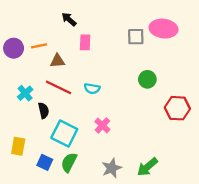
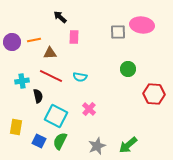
cyan cross: (25, 93) -> (22, 81), turned 32

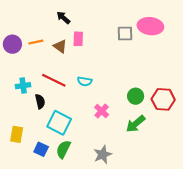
brown triangle: (50, 53) -> (60, 46), moved, turned 40
green circle: (128, 69) -> (136, 96), moved
pink cross: (89, 109) -> (102, 111), moved
green arrow: (128, 145) -> (136, 124), moved

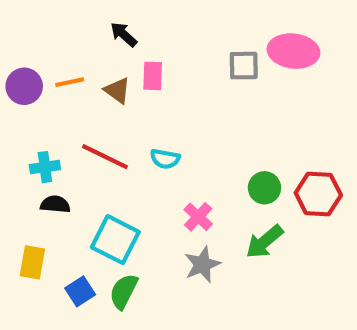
black semicircle: (40, 101) -> (55, 204), moved, turned -72
blue square: (41, 149) -> (80, 291), turned 32
gray star: (103, 155) -> (202, 264), moved

